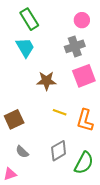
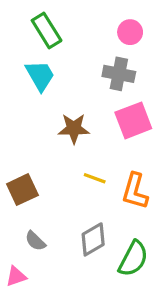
gray cross: (75, 46) -> (119, 74), turned 30

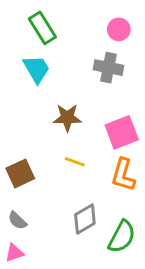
pink square: (133, 120) -> (122, 132), moved
yellow line: (95, 178) -> (75, 162), moved
gray semicircle: (35, 241) -> (17, 221), moved

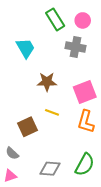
green rectangle: (42, 28) -> (55, 19), moved
brown square: (20, 173) -> (27, 127), moved
gray diamond: (85, 219) -> (50, 169), moved, turned 35

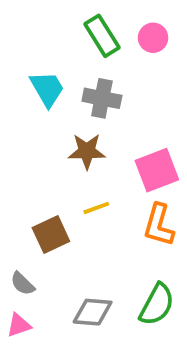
gray cross: (76, 47) -> (102, 98), moved
yellow line: (52, 112) -> (96, 208), turned -40

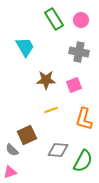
gray cross: (102, 98) -> (79, 52), moved
pink square: (157, 170) -> (74, 85), moved, size x0.7
brown square: (51, 234) -> (27, 135), moved
gray diamond: (93, 312) -> (58, 150), moved

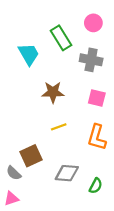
green rectangle: (54, 19) -> (61, 38), moved
pink square: (74, 85) -> (97, 98), moved, turned 35
green semicircle: (83, 161) -> (96, 186), size x0.6

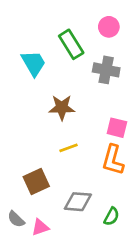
pink square: (97, 98) -> (117, 128), moved
gray semicircle: (14, 173) -> (16, 219), moved
pink triangle: (11, 199) -> (40, 227), moved

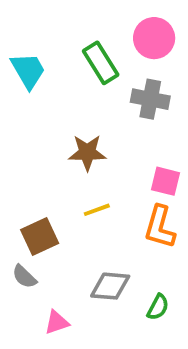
pink circle: (109, 27) -> (154, 38), size x1.4
cyan trapezoid: (34, 63) -> (28, 71), moved
brown square: (36, 181) -> (40, 237), moved
gray semicircle: (16, 219) -> (24, 277), moved

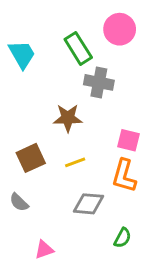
gray cross: (150, 99) -> (99, 82), moved
brown square: (40, 237) -> (31, 158), moved
gray semicircle: (24, 277) -> (19, 202), moved
gray diamond: (110, 286) -> (89, 204), moved

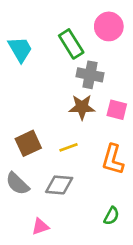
brown star: (68, 118) -> (82, 107), moved
pink square: (128, 140) -> (117, 110), moved
gray semicircle: (19, 202) -> (17, 184), size x1.4
gray diamond: (89, 204) -> (59, 185), moved

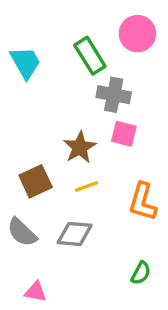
brown star: (82, 107) -> (80, 147), moved, turned -30
pink square: (117, 110) -> (124, 134), moved
pink triangle: (40, 227) -> (36, 292), moved, turned 30

